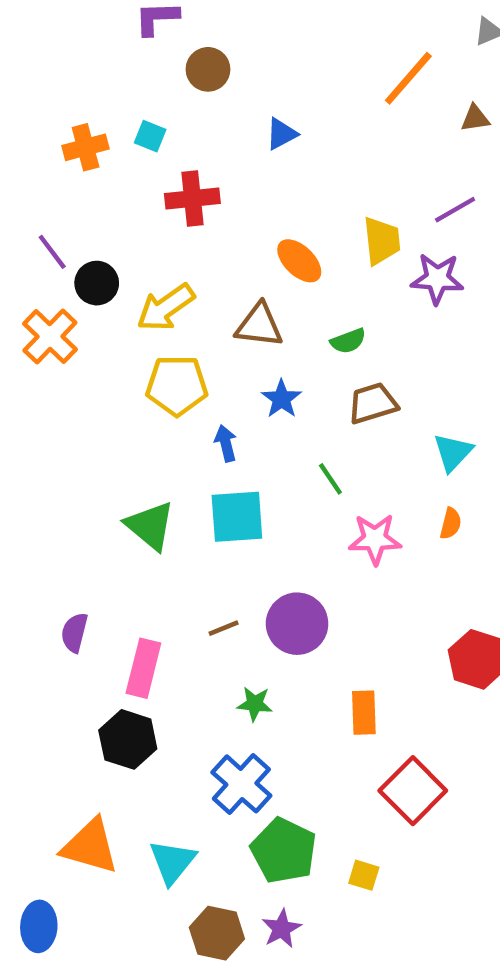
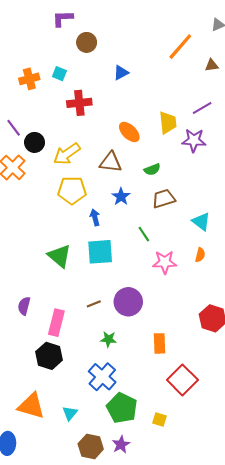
cyan triangle: (453, 452) -> (201, 222), turned -36
cyan triangle: (172, 862) -> (70, 413), size x0.7

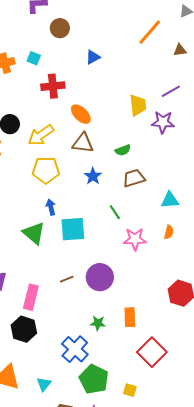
orange ellipse: (129, 132) -> (81, 114), moved
blue arrow: (95, 217) -> (51, 207), moved
cyan triangle: (201, 222) -> (170, 200), turned -42
green star: (108, 339) -> (98, 323), moved

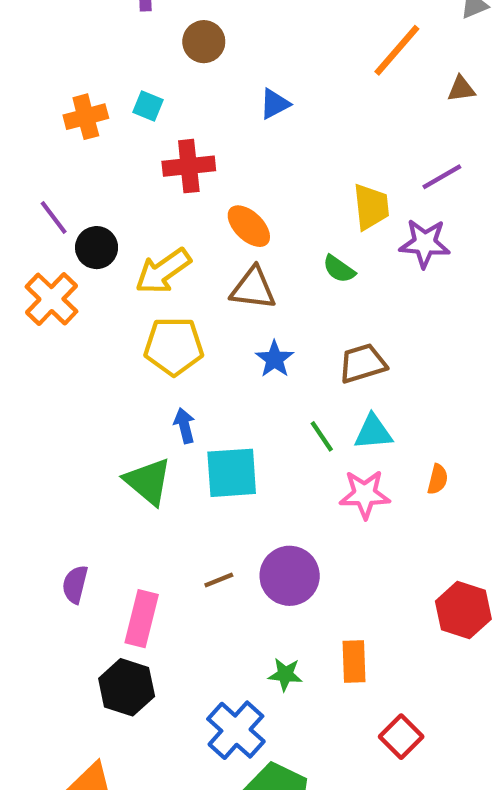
green semicircle: (123, 150) -> (339, 269), moved, turned 56
cyan triangle: (170, 200) -> (373, 432), moved
red square: (152, 352) -> (401, 737), size x0.7

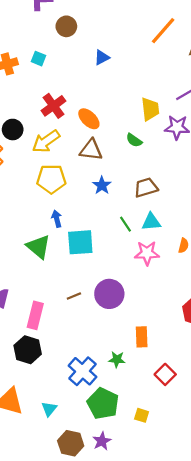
red cross: (189, 166) -> (53, 106), moved, turned -30
green star: (285, 674) -> (117, 359), moved

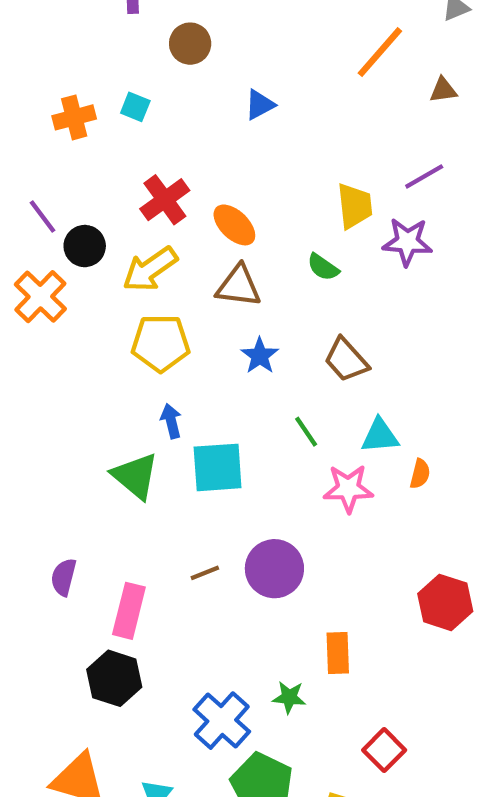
brown trapezoid: (146, 188) -> (346, 360), turned -115
cyan triangle: (151, 222) -> (380, 436), moved
red square: (165, 374) -> (384, 750), moved

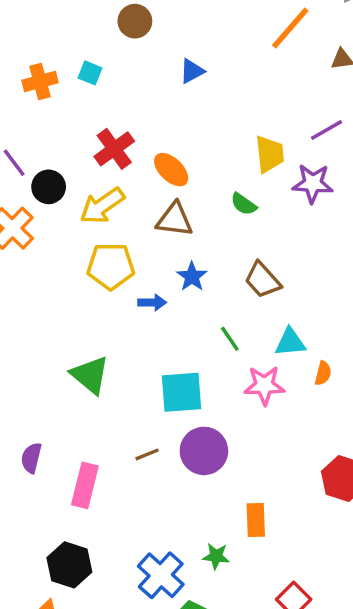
blue arrow: (171, 421) -> (152, 302), moved, turned 104
cyan square: (218, 467) -> (182, 392), moved
black hexagon: (114, 678) -> (69, 565), moved

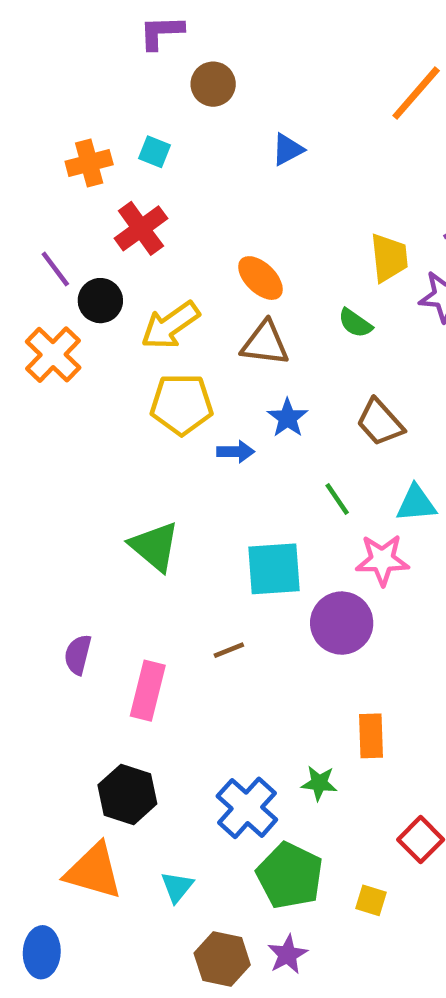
red cross: (114, 149) -> (141, 228), moved
purple circle: (204, 451) -> (342, 623), moved

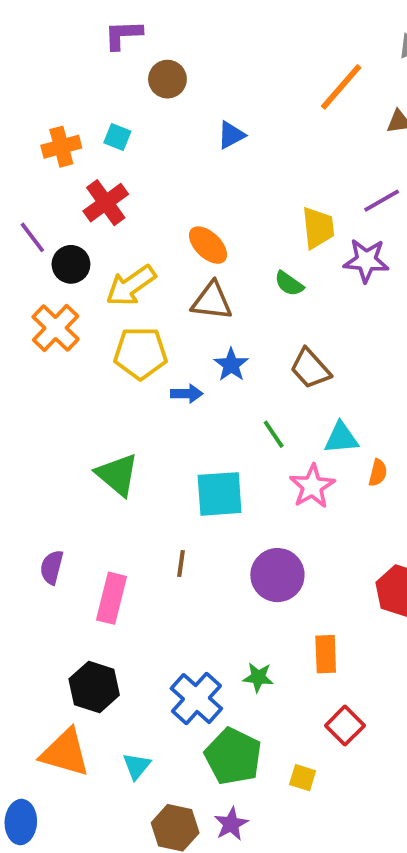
orange cross: (53, 355) -> (56, 328), moved
pink star: (382, 560) -> (312, 486), turned -30
purple circle: (342, 623) -> (277, 575), moved
brown line: (229, 650) -> (181, 563), turned -60
orange rectangle: (371, 736) -> (326, 654), moved

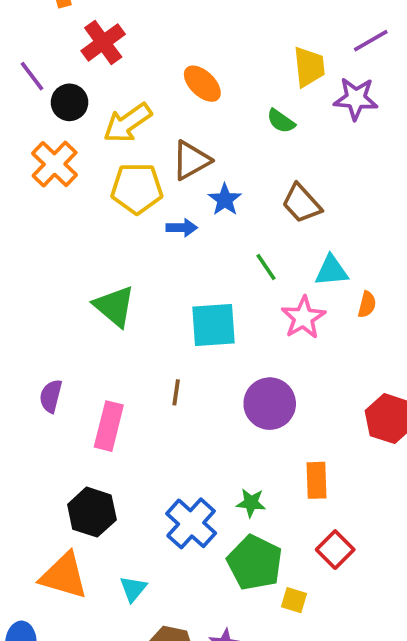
brown triangle: (212, 301) -> (191, 160), moved, turned -36
green pentagon: (233, 756) -> (255, 563), moved

